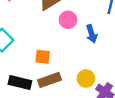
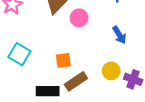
blue arrow: (92, 34) -> (119, 35), moved

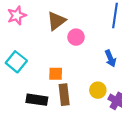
brown rectangle: (76, 81) -> (64, 95), turned -72

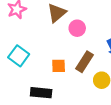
brown rectangle: (64, 95) -> (84, 62), moved, turned 42

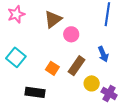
orange square: (59, 66) -> (52, 68), turned 32

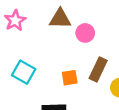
brown triangle: (53, 19) -> (60, 19), turned 48
orange square: (52, 68) -> (70, 78), turned -32

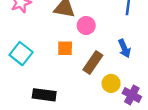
orange square: (70, 78) -> (65, 48), moved

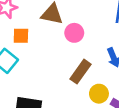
orange square: (65, 48) -> (21, 36), moved

